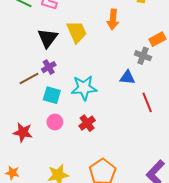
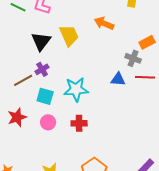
orange arrow: (113, 19) -> (104, 23), turned 108
red line: (147, 102) -> (145, 77), moved, turned -66
red cross: (87, 123) -> (79, 123), turned 35
red star: (23, 132) -> (17, 117), moved, turned -30

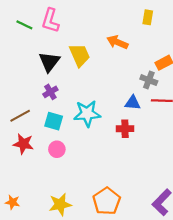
brown line: (23, 80) -> (20, 116), moved
red star: (17, 117) -> (23, 144), turned 30
red cross: (79, 123) -> (125, 129), moved

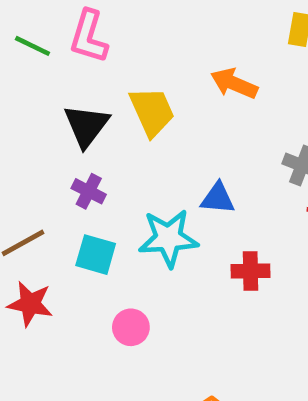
purple cross: (50, 92) -> (89, 191), turned -32
blue triangle: (133, 103) -> (218, 198), moved
pink circle: (57, 149) -> (131, 327), moved

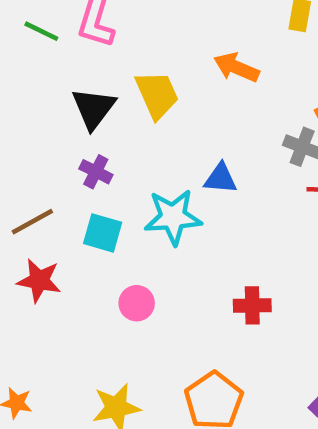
red cross: (250, 271) -> (252, 305), moved

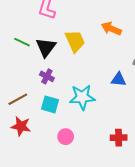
green line: (41, 31) -> (22, 42), moved
blue triangle: (221, 179) -> (119, 80), moved

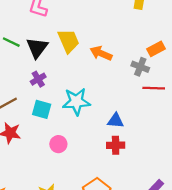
orange arrow: (111, 29) -> (101, 53), moved
purple cross: (47, 76) -> (38, 79), turned 32
blue triangle: (119, 80) -> (116, 121), moved

